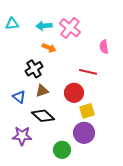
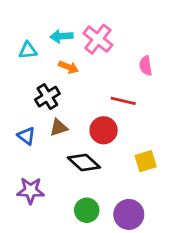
cyan triangle: (12, 24) -> (28, 50), moved
yellow square: (87, 111) -> (146, 161), moved
black diamond: (43, 116) -> (84, 163), moved
purple circle: (84, 133) -> (129, 214), moved

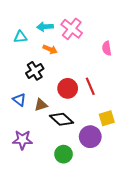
red line: (123, 101) -> (90, 86), moved, turned 54
brown triangle: (59, 127) -> (41, 105), moved
red circle: (104, 130) -> (68, 88), moved
purple circle: (129, 214) -> (90, 137), moved

